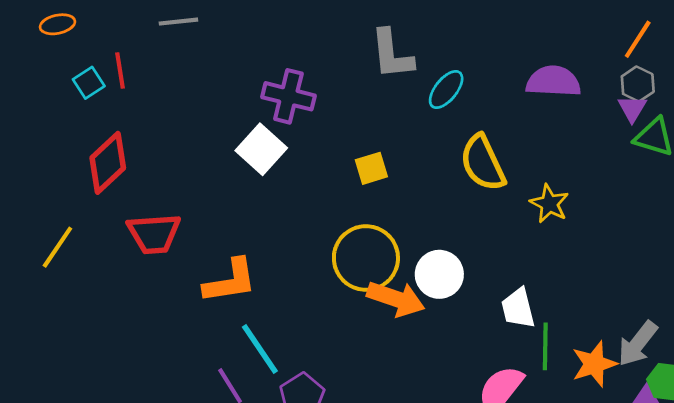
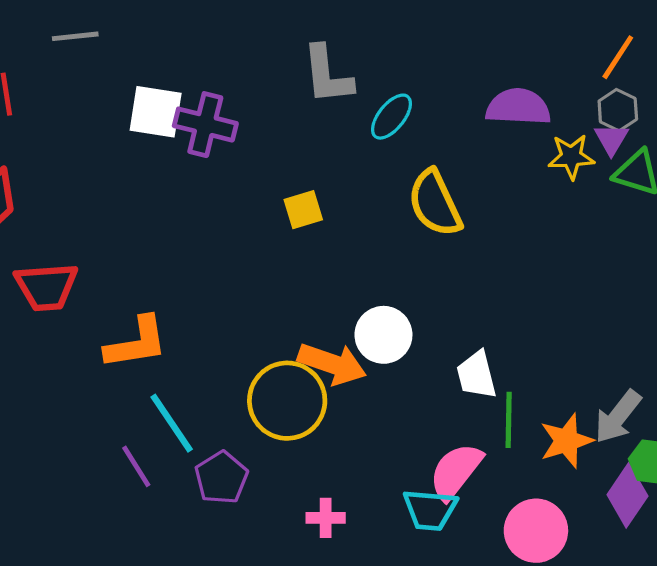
white square: (261, 149) -> (156, 112), moved, turned -33
yellow star: (549, 204) -> (571, 157), moved, turned -30
yellow circle: (366, 258) -> (287, 401), moved

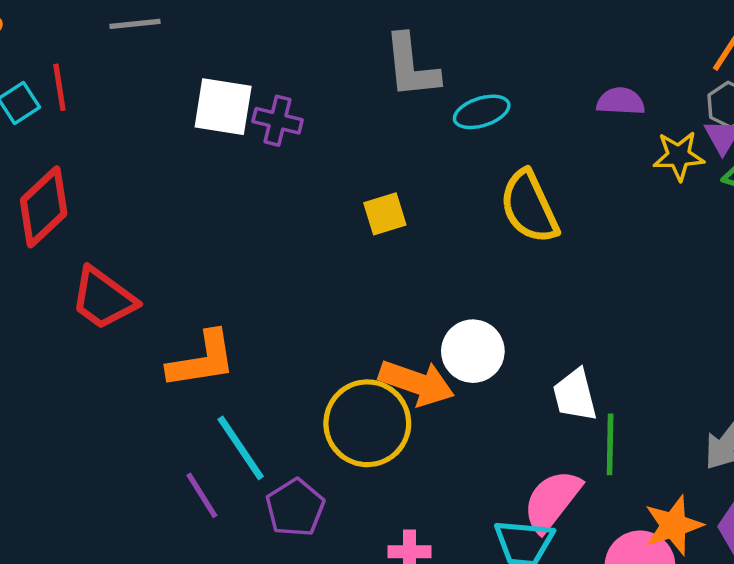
purple semicircle: (518, 107) -> (621, 101), size x0.7
cyan ellipse: (391, 117) -> (482, 112), turned 33
purple cross: (205, 125) -> (278, 121), size x0.7
red trapezoid: (46, 287) -> (103, 298), turned 40
orange star: (566, 441) -> (673, 525), moved

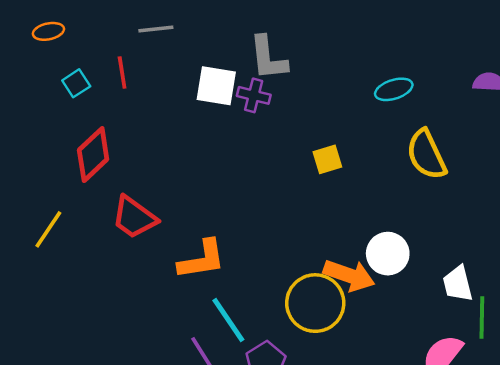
gray L-shape: (411, 66) -> (268, 58), moved
red line: (59, 87) -> (122, 72), moved

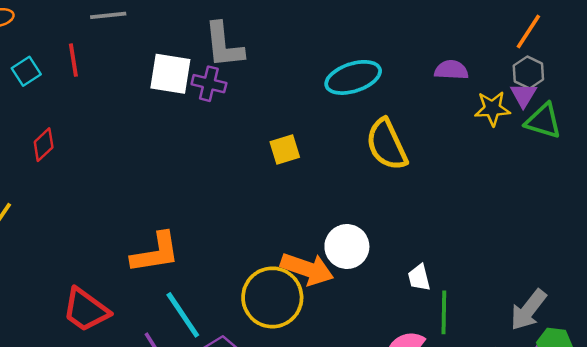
cyan ellipse: (394, 89) -> (353, 77), size x1.4
red diamond: (93, 155) -> (44, 145), size x0.6
red trapezoid: (134, 217) -> (86, 310), moved
white trapezoid: (458, 284) -> (419, 278), size x0.7

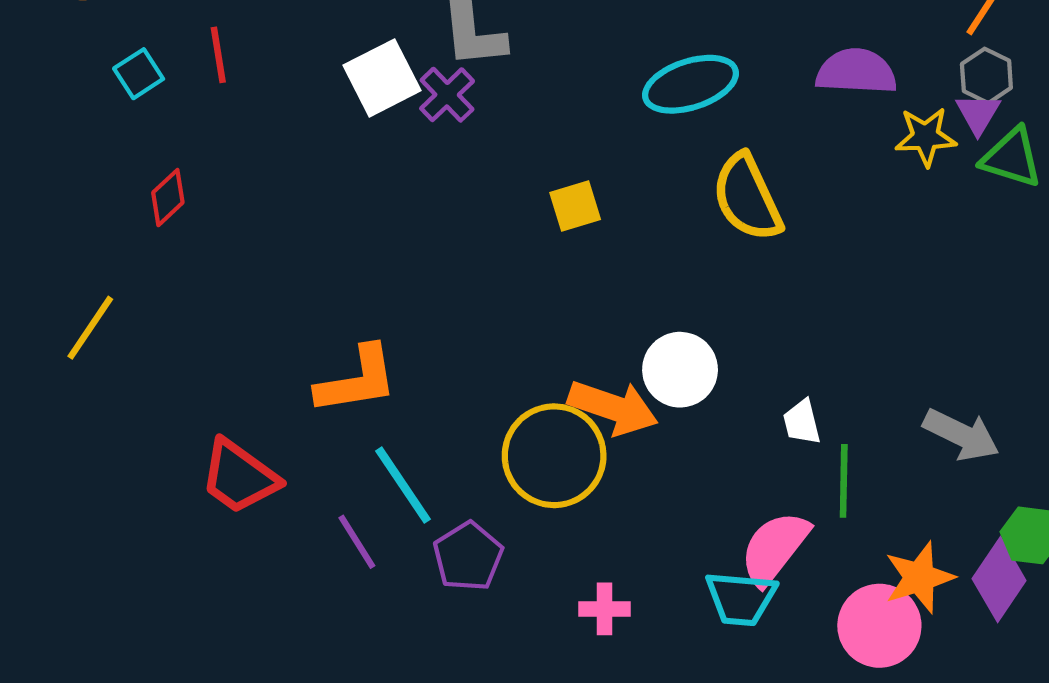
purple semicircle: (451, 70) -> (856, 72), size x1.4
white square: (170, 74) -> (382, 78), turned -36
purple cross: (209, 84) -> (447, 95), turned 32
gray arrow: (528, 310) -> (961, 435), moved, turned -102

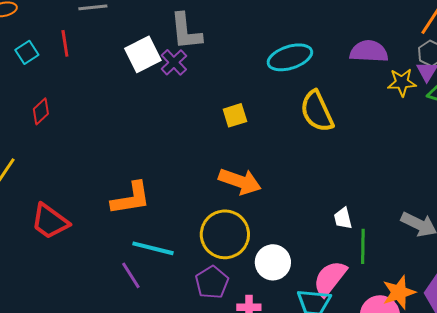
white circle: (680, 370) -> (273, 262), moved
orange arrow: (613, 407) -> (240, 181), moved
red trapezoid: (239, 477) -> (50, 221), moved
cyan line: (403, 485) -> (153, 248), turned -42
purple pentagon: (468, 556) -> (212, 282), moved

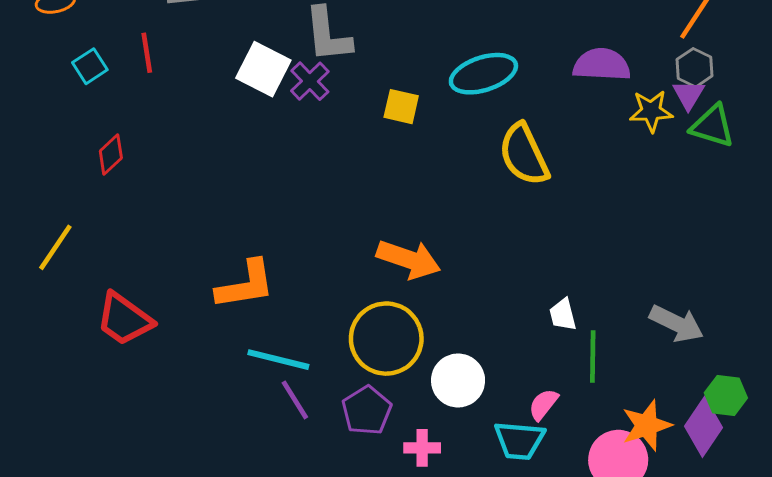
white square: (143, 54) -> (263, 69), turned -36
yellow square: (235, 115) -> (401, 107), moved, turned 30
purple line: (131, 275) -> (295, 400), moved
pink semicircle: (330, 278) -> (543, 404), size x0.6

